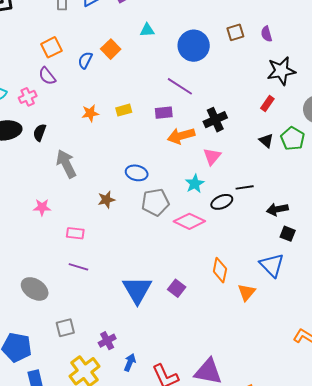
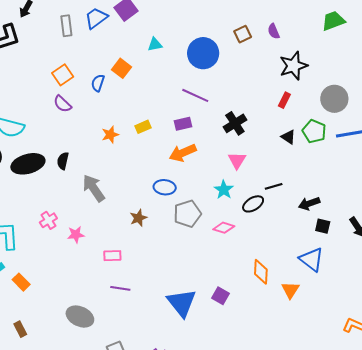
pink cross: (28, 97) -> (48, 220), moved
orange arrow: (181, 136) -> (183, 153), moved
pink diamond: (189, 221) -> (224, 228), size x0.7

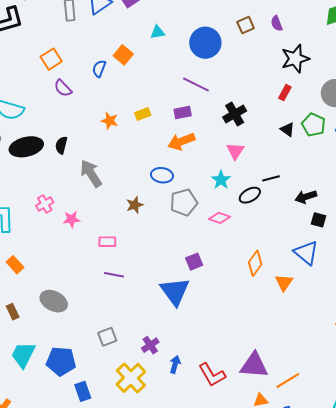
orange square: (63, 75) -> (51, 59), moved
orange star: (110, 135) -> (110, 121), turned 30
orange diamond: (261, 272) -> (255, 263), turned 30
purple square: (220, 296) -> (194, 262), moved, turned 36
gray ellipse: (80, 317) -> (54, 301), moved

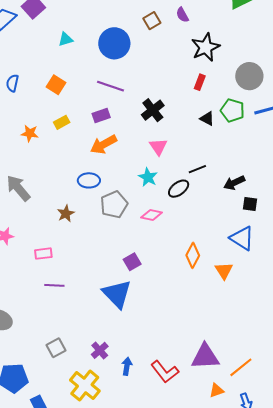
orange square: (123, 55) -> (56, 85), moved

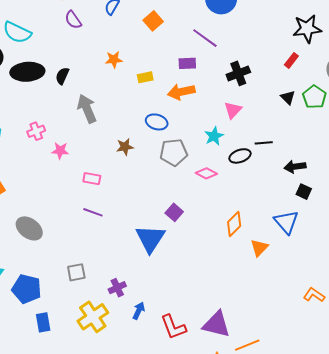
yellow rectangle: (62, 122) -> (145, 77), moved
orange star: (30, 133) -> (114, 60), turned -30
purple square: (132, 262) -> (174, 212), turned -36

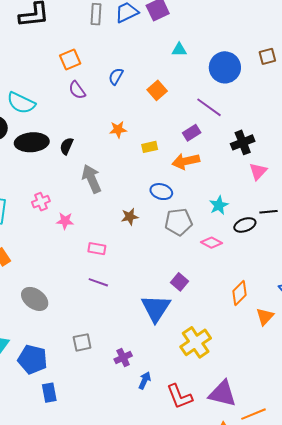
purple rectangle: (187, 63) -> (192, 133), turned -30
pink triangle: (233, 110) -> (258, 171), moved
yellow cross: (93, 317) -> (196, 342), moved

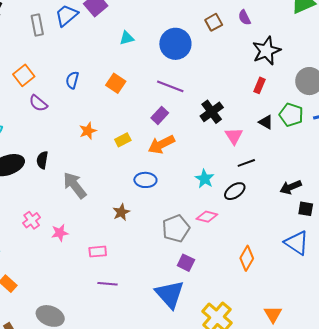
black line: (268, 212) -> (246, 163), moved
gray pentagon: (179, 222) -> (176, 228), moved
orange triangle: (265, 317) -> (273, 314), moved

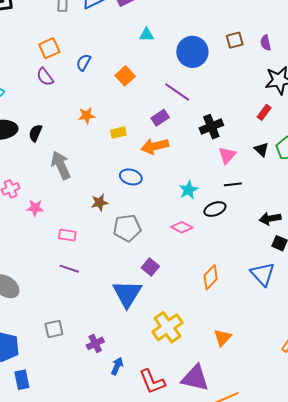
orange square: (24, 75) -> (49, 48), moved
gray pentagon: (176, 228) -> (127, 228), moved

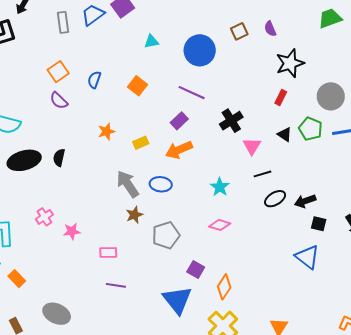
gray arrow: (61, 165) -> (128, 184), moved
black ellipse: (215, 209) -> (275, 199), moved
orange diamond: (211, 277) -> (224, 287), moved

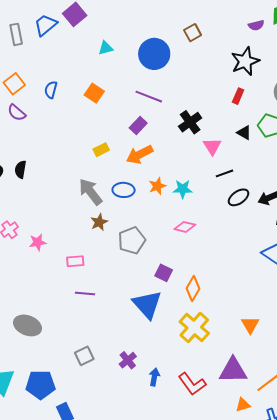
purple semicircle: (270, 29) -> (256, 25), moved, turned -77
orange star: (106, 131) -> (157, 186), moved
cyan star: (220, 187) -> (183, 189), turned -30

